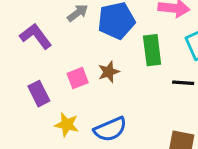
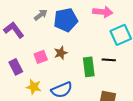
green rectangle: (152, 50) -> (89, 67), moved

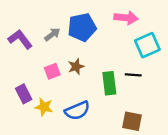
gray arrow: (41, 15) -> (52, 34), moved
purple rectangle: (16, 67) -> (24, 94), moved

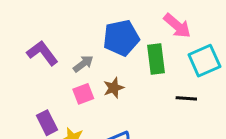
pink arrow: (126, 18) -> (177, 26), turned 35
gray arrow: (52, 34) -> (83, 64), moved
green rectangle: (109, 83) -> (156, 59), moved

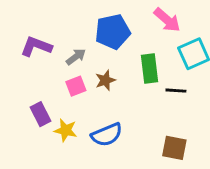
purple L-shape: (42, 53) -> (36, 46), turned -32
green rectangle: (156, 59) -> (149, 68), moved

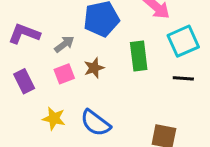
black line: (176, 91) -> (183, 78), moved
purple rectangle: (41, 114) -> (24, 81), moved
blue semicircle: (107, 135) -> (96, 123), turned 60

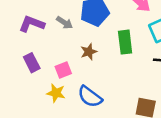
gray arrow: (64, 44) -> (64, 23), moved, turned 70
pink square: (64, 74) -> (63, 70), moved

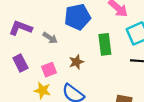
gray arrow: (64, 23) -> (50, 38), moved
brown star: (89, 52) -> (76, 62), moved

